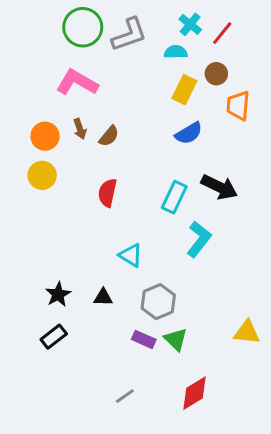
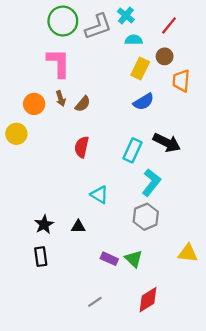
cyan cross: (190, 24) -> (126, 15), moved
pink L-shape: (77, 82) -> (58, 63), turned 60
yellow circle: (42, 175) -> (16, 134), moved
gray hexagon: (158, 302) -> (146, 217), moved
black rectangle: (54, 337) -> (41, 257), turned -60

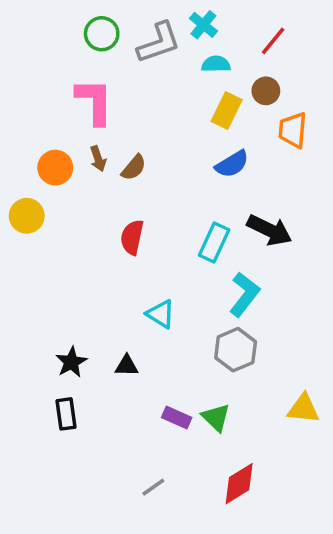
green circle: (63, 21) -> (102, 34), size x0.7

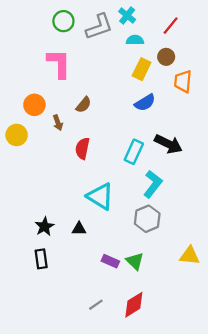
brown arrow: (98, 159) -> (58, 123), moved
cyan triangle: (161, 314) -> (100, 196), size x1.5
red diamond: (239, 484) -> (134, 305), moved

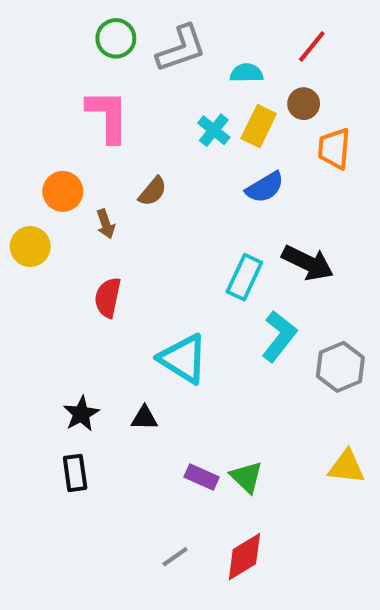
cyan cross: (127, 16) -> (214, 130), moved
red semicircle: (82, 148) -> (108, 297), moved
gray hexagon: (147, 219) -> (340, 367), moved

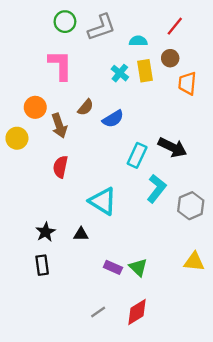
yellow rectangle: (259, 126) -> (145, 71), turned -35
blue semicircle: (265, 187) -> (113, 119), moved
brown arrow: (106, 224) -> (59, 126), size x1.5

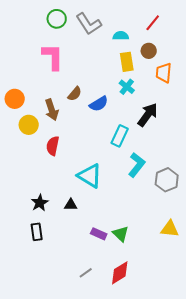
gray L-shape: (102, 27) -> (89, 24), turned 76
cyan cross: (120, 73) -> (127, 87), moved
orange circle: (35, 107) -> (15, 99), moved
yellow circle: (17, 138) -> (29, 125), moved
black arrow: (172, 147) -> (148, 115), moved, turned -80

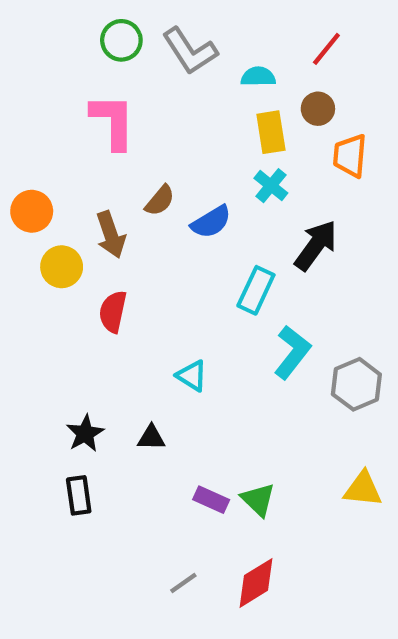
cyan triangle: (90, 176) -> (192, 376), size x0.6

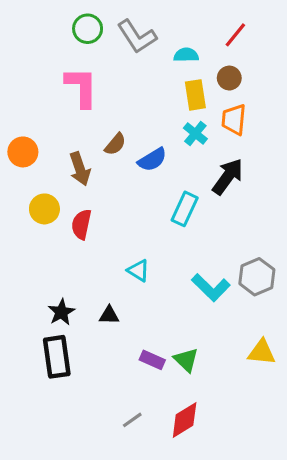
orange trapezoid: (350, 156) -> (234, 120), moved
yellow circle: (62, 267) -> (44, 209), moved
cyan L-shape: (292, 352) -> (211, 287), moved, turned 96
black rectangle: (79, 495) -> (57, 357), size x1.5

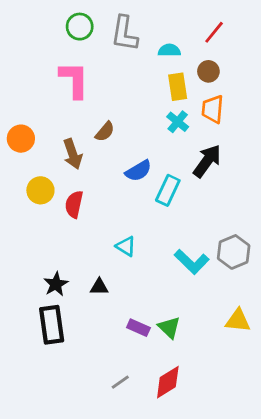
gray L-shape: (137, 36) -> (124, 34), turned 42
blue semicircle: (152, 160) -> (138, 171), moved

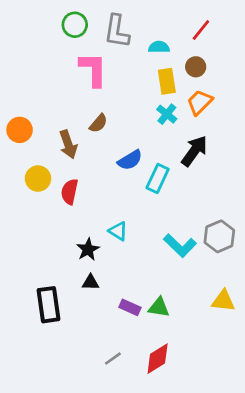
pink L-shape: (74, 80) -> (93, 69), moved
orange trapezoid: (213, 109) -> (200, 102), turned 40
black star: (56, 284) -> (88, 249), moved
black triangle: (99, 287) -> (91, 282), moved
green triangle: (169, 328) -> (159, 307), turned -35

